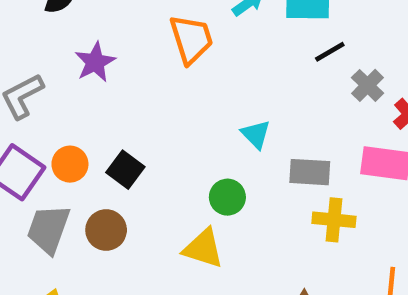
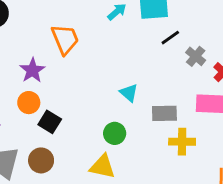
orange trapezoid: (191, 39) -> (65, 39), moved
purple star: (95, 62) -> (32, 70), moved
orange circle: (70, 164) -> (29, 103), moved

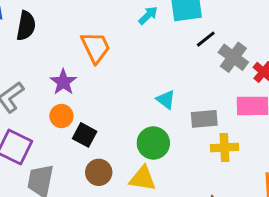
gray cross: (196, 56) -> (233, 57), size x1.4
green circle: (115, 133) -> (153, 143), size x1.4
brown circle: (41, 160) -> (99, 172), moved

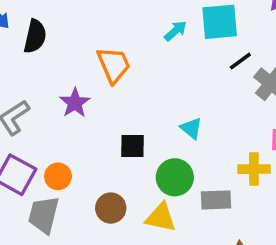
orange circle: (61, 116) -> (58, 176), moved
gray rectangle: (204, 119) -> (216, 200), moved
black square: (85, 135) -> (133, 146), moved, turned -30
yellow cross: (225, 148) -> (254, 169), moved

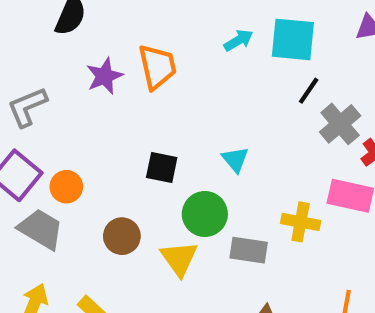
black line: (240, 61) -> (309, 91), turned -30
purple star: (75, 103) -> (104, 76), moved
gray trapezoid: (44, 215) -> (41, 229), turned 96
yellow triangle: (161, 217) -> (179, 258), turned 32

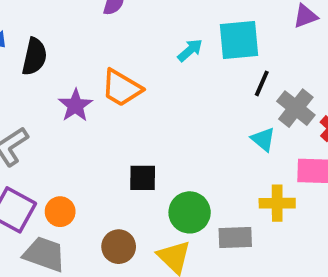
orange trapezoid: (157, 67) -> (121, 88), turned 144
cyan triangle: (235, 159) -> (263, 139), moved

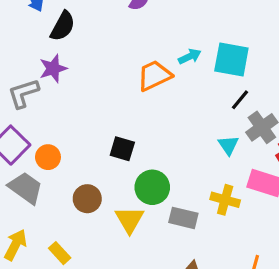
orange trapezoid: (121, 88) -> (154, 76), moved, turned 108
purple star: (75, 105) -> (53, 69), moved

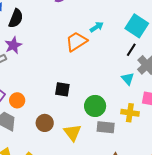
cyan square: (231, 59) -> (137, 26), moved, turned 30
green circle: (152, 187) -> (95, 106), moved

